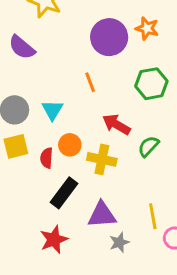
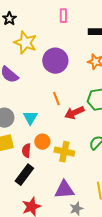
purple circle: (109, 37) -> (55, 61), moved
red arrow: (116, 124) -> (74, 113), moved, turned -54
black rectangle: (64, 193) -> (24, 175), moved

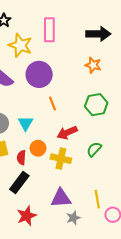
pink rectangle: (63, 16) -> (49, 30), moved, size x1.6
purple circle: (55, 61) -> (39, 74), moved
red arrow: (74, 113) -> (67, 133), moved

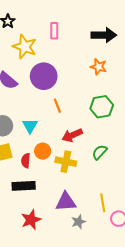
pink rectangle: (49, 30) -> (54, 31), size x0.7
black rectangle: (19, 183) -> (24, 186), turned 50

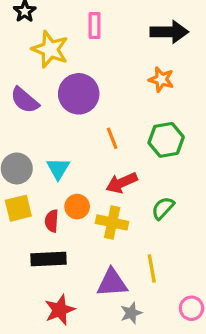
orange line: (57, 106) -> (112, 138), moved
yellow line: (103, 203) -> (152, 269), moved

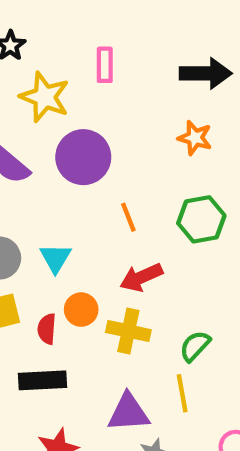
green semicircle: (163, 208) -> (195, 346), moved

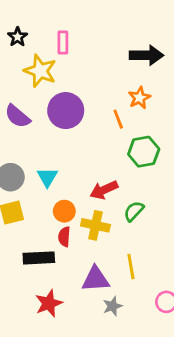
pink rectangle: (105, 65) -> (63, 43), moved
orange star: (195, 138) -> (139, 98), turned 30
orange line: (128, 217) -> (118, 119), moved
red semicircle: (47, 329) -> (64, 237), moved
green semicircle: (195, 346) -> (134, 211), moved

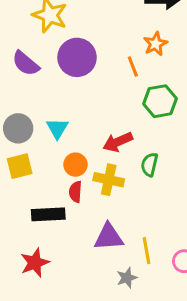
green semicircle: (134, 211) -> (149, 165), turned -30
yellow line: (131, 266) -> (146, 251), moved
red star: (49, 303) -> (35, 263), moved
gray star: (112, 306) -> (127, 278), moved

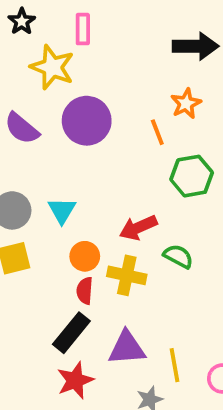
green semicircle: (149, 165) -> (178, 256), turned 105
black rectangle: (48, 214) -> (71, 333), moved, turned -48
red star: (35, 263) -> (75, 380), moved

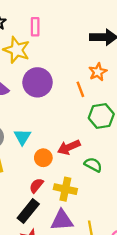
orange circle: (85, 256) -> (43, 158), moved
yellow cross: (127, 275) -> (65, 189), moved
red semicircle: (85, 291) -> (36, 186), turned 35

